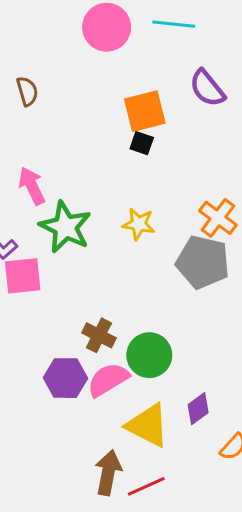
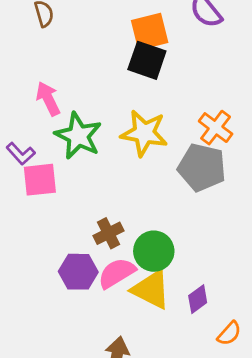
black square: (142, 143) -> (147, 60), size x1.8
yellow star: (139, 224) -> (144, 133), size x1.6
brown cross: (99, 335) -> (109, 233), turned 36
yellow triangle: (148, 425) -> (151, 290), moved

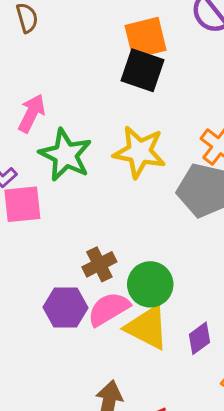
pink arrow: (48, 99) -> (32, 113), turned 52

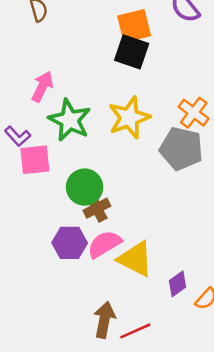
yellow star: (139, 152) -> (129, 118), turned -30
green circle: (150, 284) -> (85, 187), moved
purple diamond: (200, 338) -> (178, 284), moved

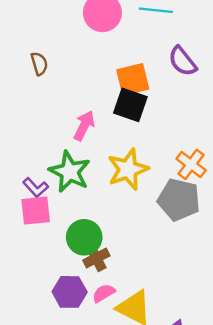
pink arrow: (42, 87) -> (84, 126), moved
purple L-shape: (18, 136) -> (36, 188), moved
pink semicircle: (104, 244) -> (104, 293), size x0.7

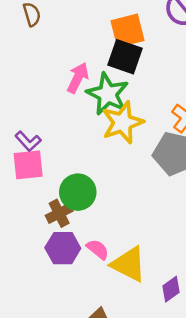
green star: (70, 172) -> (108, 94), moved
brown cross: (96, 258) -> (59, 213), moved
pink semicircle: (104, 293) -> (98, 249), turned 70

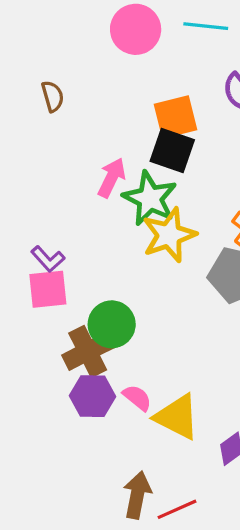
brown cross: (59, 213) -> (88, 351), size x1.4

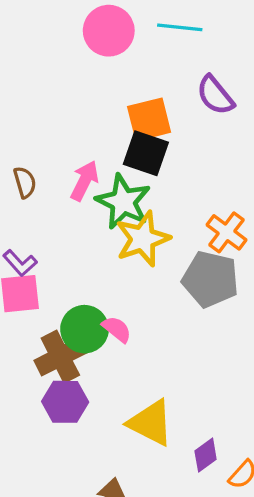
brown semicircle: (53, 96) -> (25, 182), moved
pink semicircle: (137, 398) -> (117, 329), moved

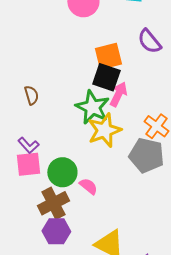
pink arrow: (85, 181) -> (118, 94), moved
green circle: (85, 329) -> (62, 172), moved

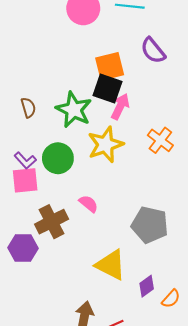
green star: (92, 107) -> (74, 110), moved
gray pentagon: (146, 155) -> (150, 225), moved
green circle: (62, 172) -> (58, 158), moved
purple hexagon: (56, 231) -> (23, 248), moved

